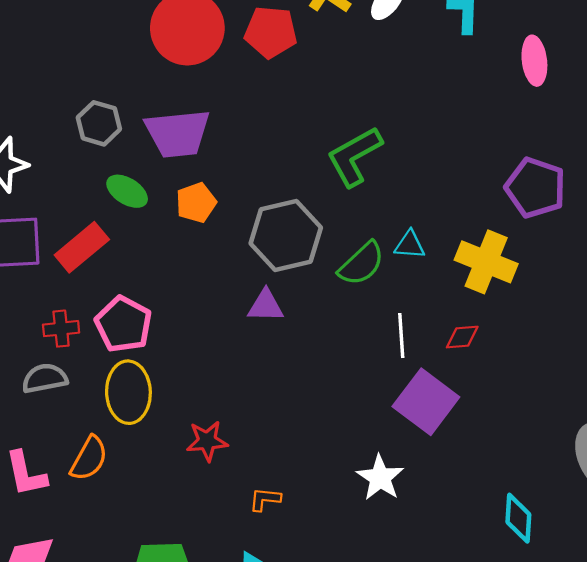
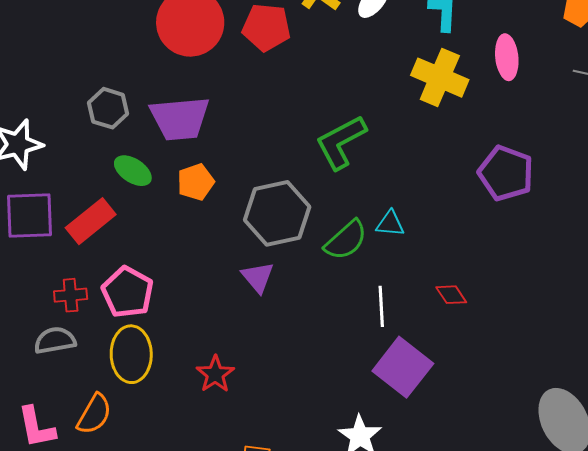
yellow cross: (486, 262) -> (440, 78), moved
purple triangle: (266, 306) -> (258, 277), turned 48
red diamond: (462, 337) -> (451, 295), moved, turned 60
red star: (207, 441) -> (215, 374), moved, turned -30

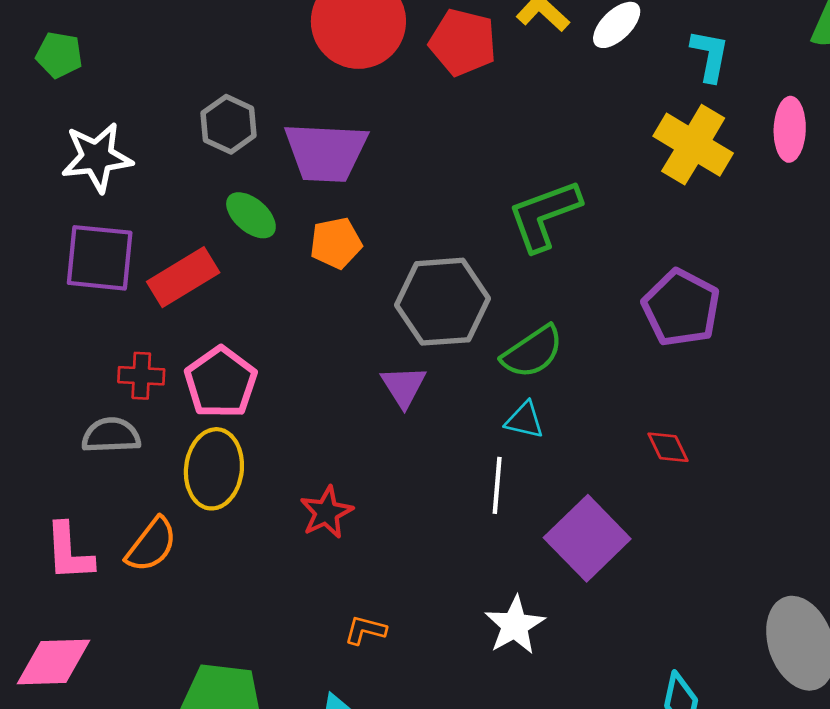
purple pentagon: (506, 173) -> (681, 308), moved
cyan triangle: (390, 224) -> (525, 420), moved
white line: (381, 306) -> (497, 485), moved

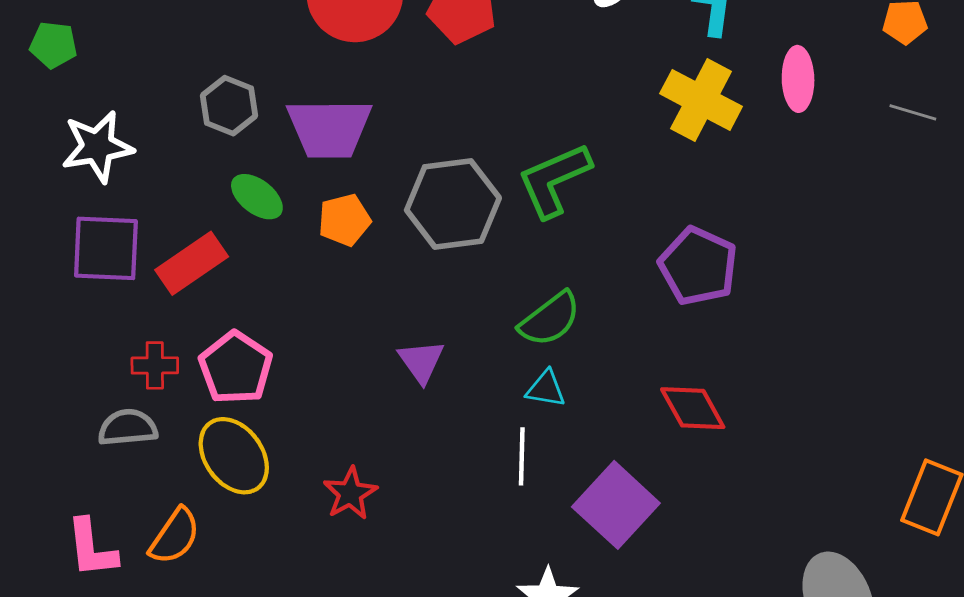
gray hexagon: (442, 302) -> (453, 204), moved
red diamond: (668, 447) -> (693, 408), size x1.5
yellow ellipse: (214, 469) -> (234, 456), turned -40

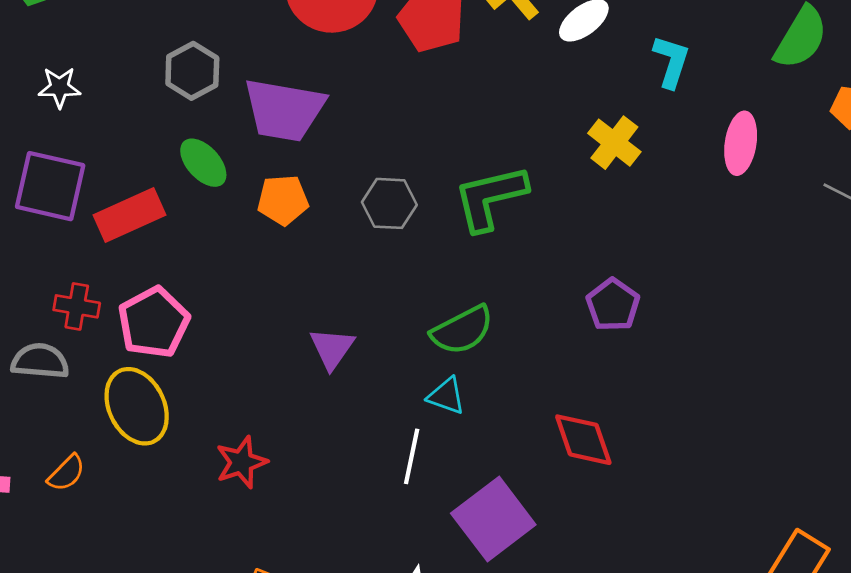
yellow cross: (701, 100) -> (614, 143), moved, size x0.7
white star: (97, 147) -> (59, 87), size x0.6
gray hexagon: (453, 204) -> (389, 203), size x0.6
purple pentagon: (698, 266) -> (613, 305), size x0.7
orange semicircle: (175, 536) -> (66, 473), size x0.7

